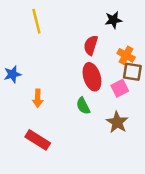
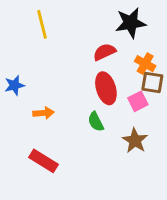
black star: (113, 20) -> (131, 23), size x1.5
red semicircle: (91, 45) -> (104, 52), turned 48
orange arrow: (38, 98) -> (43, 113), turned -96

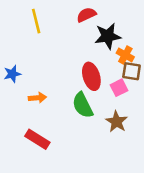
black star: (131, 23) -> (108, 36), moved
red semicircle: (104, 52) -> (86, 15), moved
green semicircle: (96, 122) -> (83, 105), size x1.5

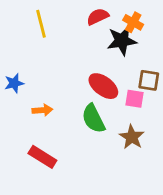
orange cross: (125, 55) -> (133, 22), moved
red ellipse: (91, 76) -> (103, 86), turned -36
pink square: (119, 88) -> (135, 99), turned 36

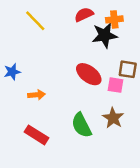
orange cross: (133, 22) -> (114, 19), turned -35
yellow line: (41, 24) -> (35, 21), turned -30
green semicircle: (93, 119) -> (81, 125), moved

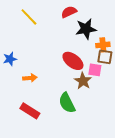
orange cross: (114, 19) -> (103, 45), moved
brown star: (113, 118) -> (83, 81), moved

